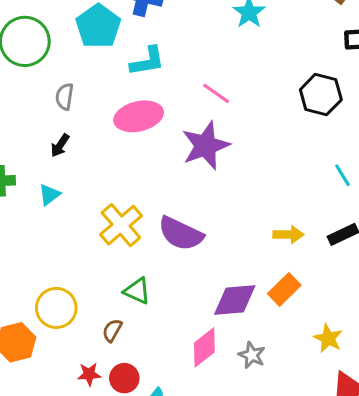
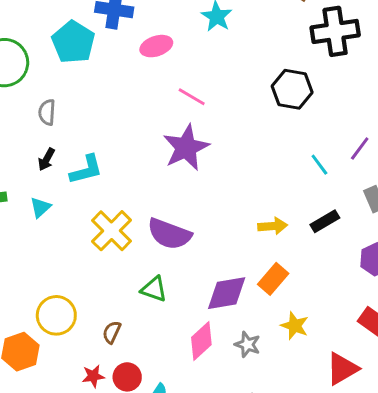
cyan L-shape: (147, 61) -> (86, 170), moved
pink ellipse: (139, 116) -> (156, 46), moved, size x0.7
green triangle: (137, 291) -> (154, 289), moved
yellow star: (328, 338) -> (295, 326), moved

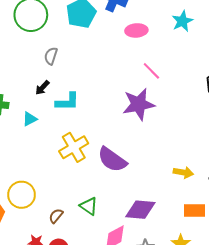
orange rectangle: (273, 279) -> (195, 210), moved, turned 35
green triangle: (154, 289) -> (89, 206), moved

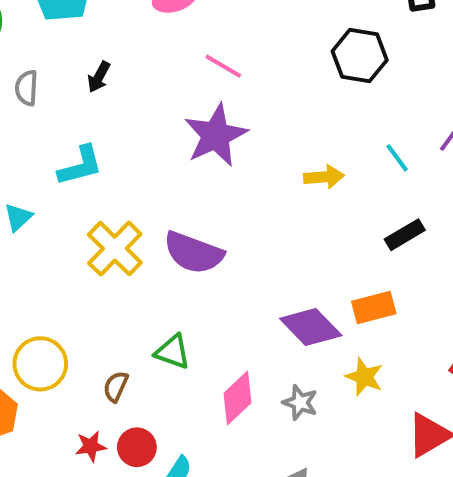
black arrow: (42, 88) -> (99, 77), moved
yellow arrow: (183, 172) -> (324, 177), moved
purple diamond: (140, 210) -> (311, 327), moved, turned 56

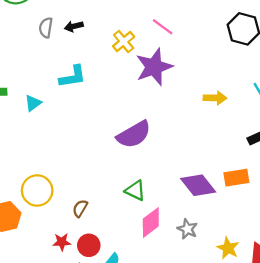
black arrow: (99, 77) -> (74, 26), moved, turned 42
yellow cross: (115, 249) -> (124, 41), moved, size x0.7
purple semicircle: (193, 253) -> (134, 135), turned -56
green triangle: (172, 352) -> (135, 191), moved
yellow star: (364, 377) -> (228, 248), moved

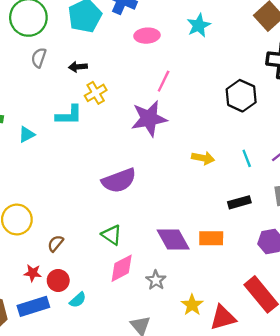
pink line: (163, 27) -> (164, 81), turned 70
gray semicircle: (46, 28) -> (39, 58), moved
yellow cross: (124, 41) -> (96, 93), moved

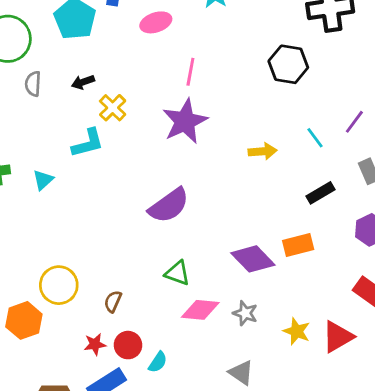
pink diamond: (122, 268) -> (200, 310), turned 48

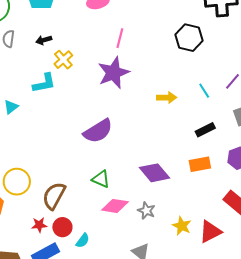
orange rectangle: (298, 245) -> (200, 164), moved
brown semicircle: (113, 301) -> (54, 196), size x1.8

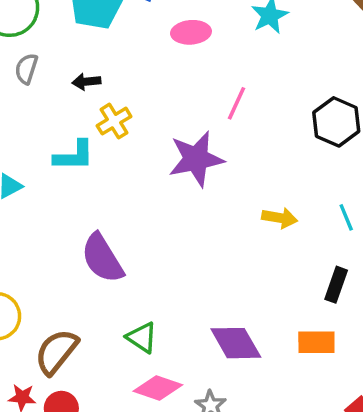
pink line: (120, 38) -> (237, 103), moved
black rectangle: (205, 130) -> (336, 285), turned -54
purple semicircle: (98, 131) -> (102, 258), moved, turned 80

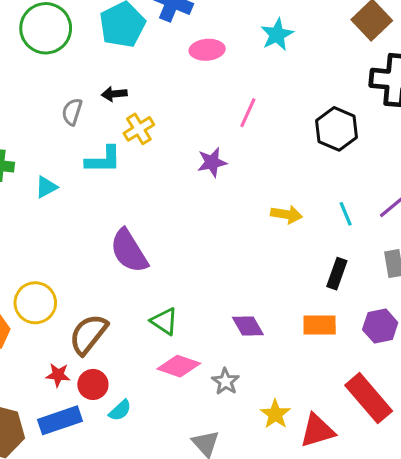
gray semicircle: (26, 69) -> (72, 112), moved
purple star: (196, 159) -> (212, 162), size x0.6
purple diamond: (236, 343) -> (248, 326), size x0.7

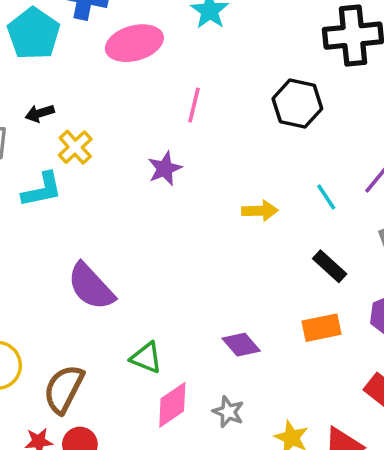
pink ellipse: (207, 50) -> (134, 43), size x1.4
black rectangle: (337, 274) -> (330, 266), turned -56
pink diamond: (179, 366) -> (172, 405), turned -42

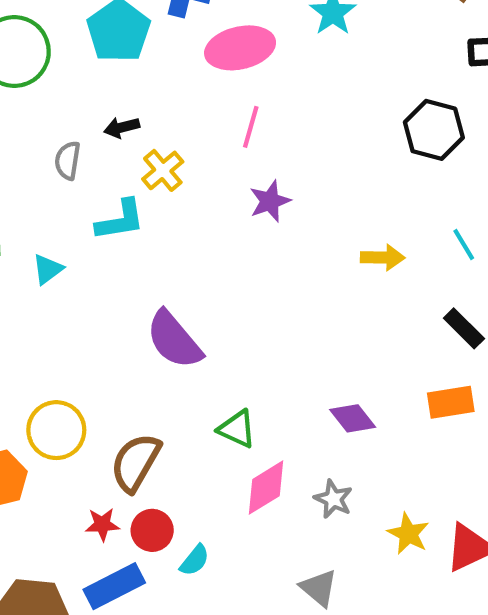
pink line: (194, 105) -> (251, 127), moved

